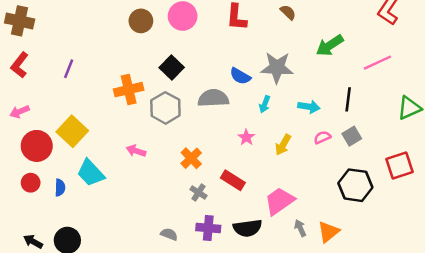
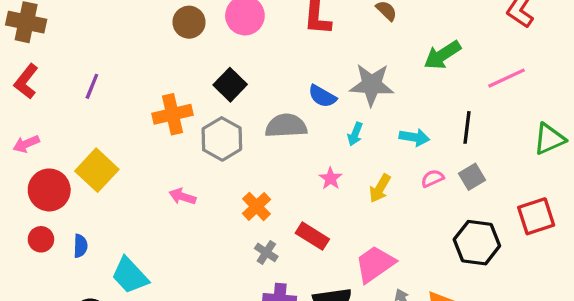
cyan trapezoid: (91, 173) -> (130, 276), moved

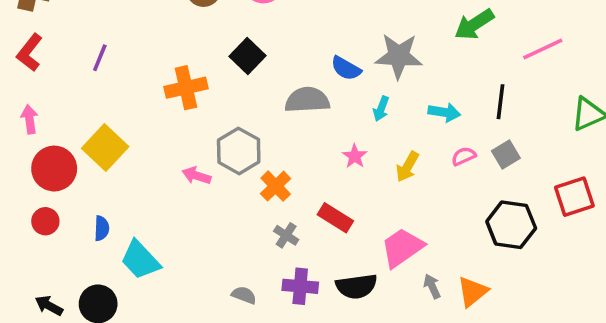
gray hexagon: (222, 139) -> (239, 151), moved
pink arrow: (26, 144) -> (30, 119), turned 105
blue semicircle: (80, 246) -> (102, 228), moved

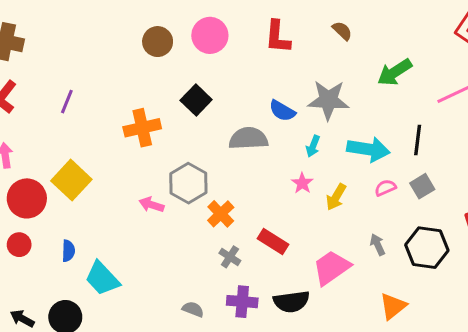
cyan arrow: (444, 112) -> (368, 149), size x1.5
pink star: (355, 156) -> (302, 183), moved
gray arrow: (432, 286) -> (378, 245), moved

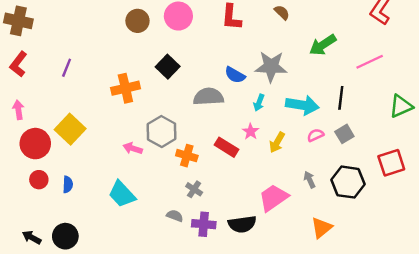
orange cross: (221, 214) -> (187, 156), turned -30
red rectangle: (273, 242) -> (227, 147), moved
red circle: (19, 245) -> (39, 180), moved
cyan trapezoid: (102, 278) -> (122, 194), moved
gray semicircle: (193, 309) -> (175, 216), moved

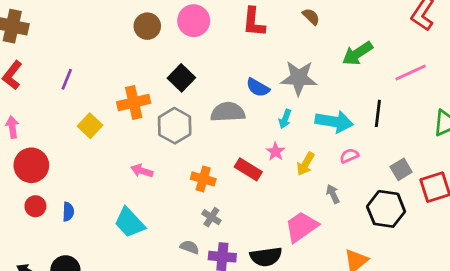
yellow square: (70, 129) -> (90, 126), moved, size x0.7
gray hexagon: (162, 132) -> (175, 126), moved
gray square: (344, 134) -> (401, 169), moved
gray arrow: (310, 180) -> (333, 194), moved

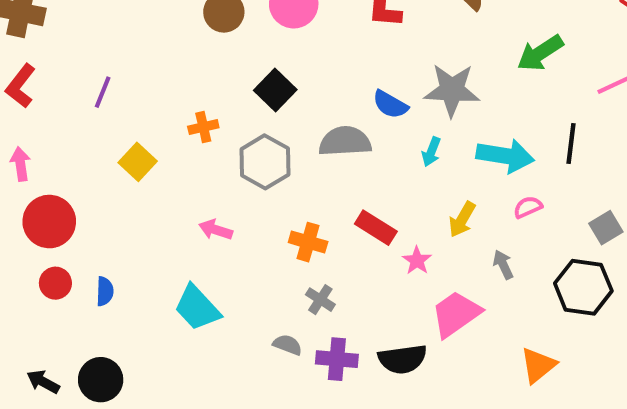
orange cross: (134, 103) -> (203, 127), size x0.6
pink star: (276, 152) -> (417, 261), moved

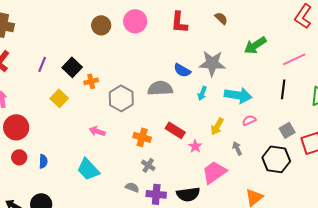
black square: (275, 90) -> (72, 67), moved
black line: (571, 143) -> (283, 89), moved

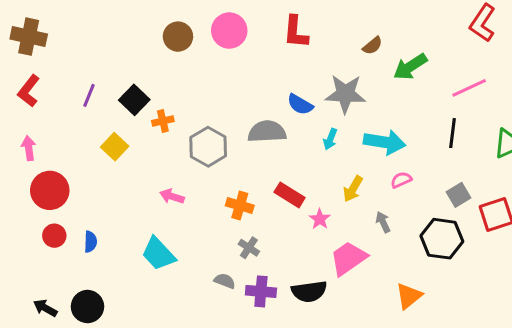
brown semicircle: (221, 18) -> (373, 46), moved, turned 96

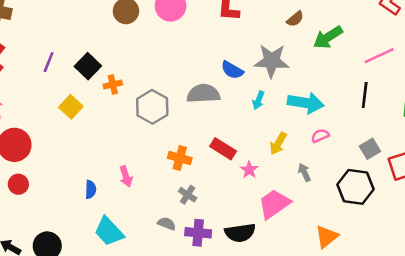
pink arrow: (172, 196) -> (126, 176), moved, turned -126
blue semicircle: (90, 242) -> (91, 189), moved
cyan trapezoid: (158, 254) -> (109, 231), moved

